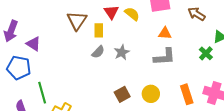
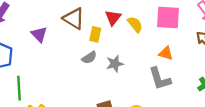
brown triangle: (77, 21) -> (74, 19), turned -45
purple triangle: (33, 44) -> (39, 34), moved
gray L-shape: (164, 57) -> (160, 79), turned 65

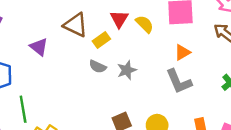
yellow rectangle: (95, 34) -> (101, 40), turned 48
orange triangle: (166, 53) -> (182, 52), turned -40
gray semicircle: (89, 58) -> (98, 67), turned 64

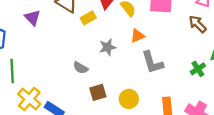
orange triangle: (182, 52) -> (137, 36), moved
gray semicircle: (98, 67) -> (81, 68), moved

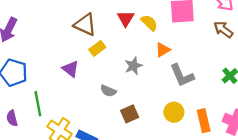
purple triangle: (32, 18) -> (71, 69), moved
yellow rectangle: (88, 18) -> (97, 48), moved
yellow circle: (129, 99) -> (174, 112), moved

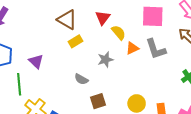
yellow semicircle: (149, 23) -> (119, 33), moved
purple triangle: (71, 69) -> (36, 61), moved
gray L-shape: (182, 75) -> (156, 49), moved

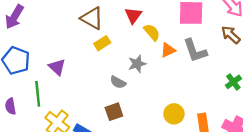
gray semicircle: (81, 79) -> (118, 82), moved
brown square: (98, 101) -> (114, 112), moved

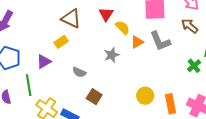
yellow rectangle: (102, 43) -> (61, 42), moved
purple triangle: (57, 67) -> (44, 62), turned 49
gray semicircle: (118, 82) -> (79, 72), moved
brown square: (114, 112) -> (94, 97), turned -35

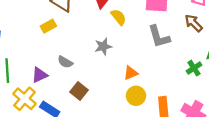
orange triangle: (137, 42) -> (131, 73), moved
purple triangle: (44, 62) -> (40, 75), moved

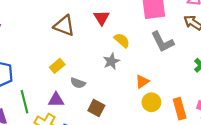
yellow semicircle: (119, 17) -> (122, 40), moved
yellow rectangle: (48, 26) -> (57, 66), moved
purple triangle: (40, 75) -> (56, 100), turned 35

